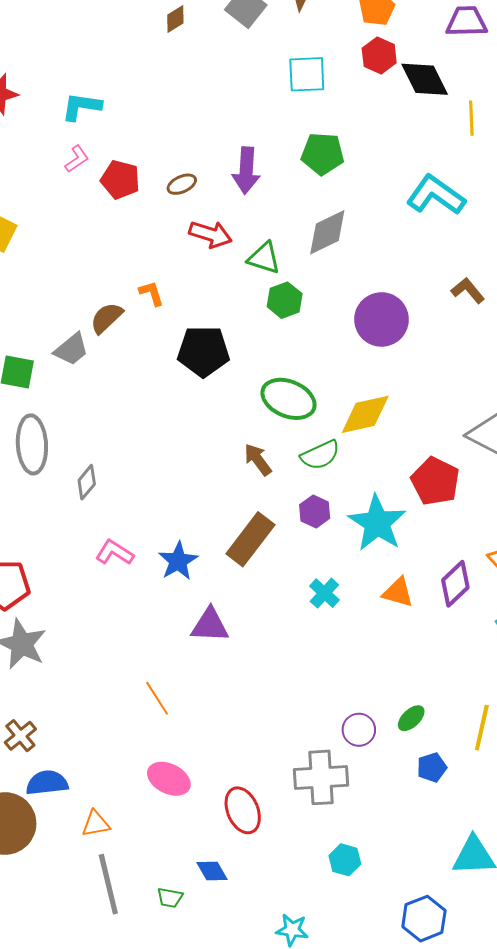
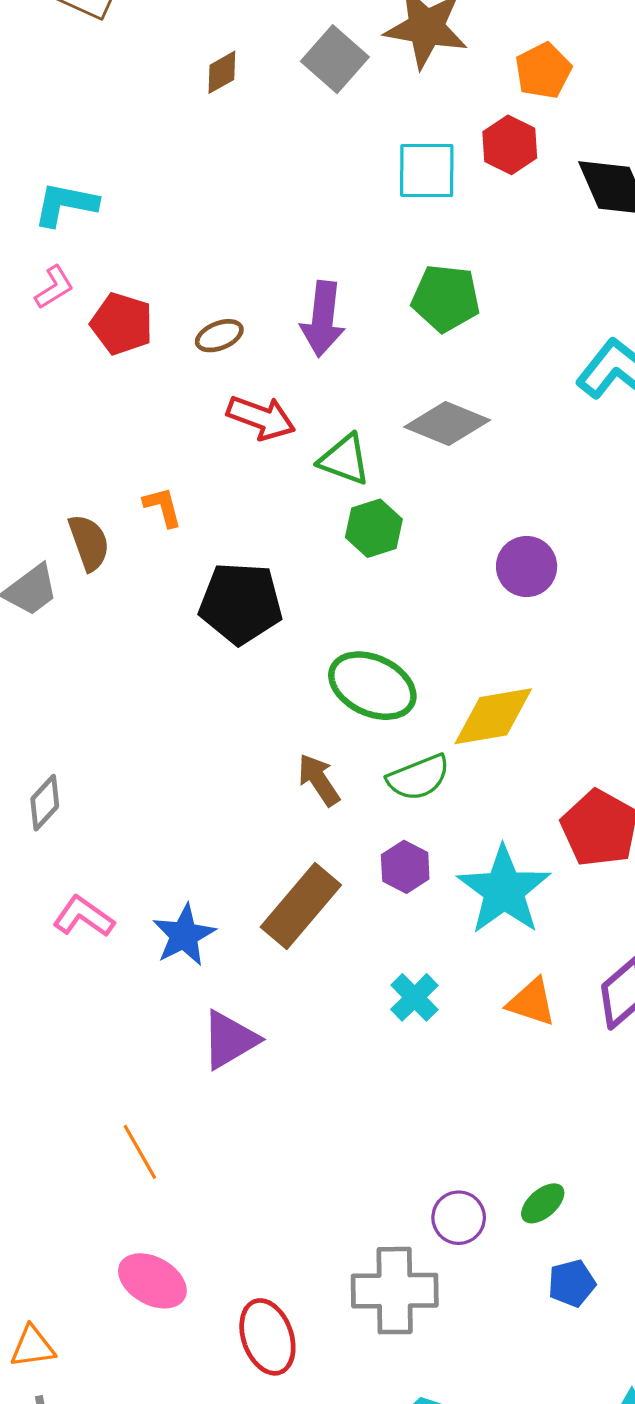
red hexagon: (379, 56) -> (510, 145), moved
gray diamond: (327, 232) -> (447, 424), turned 45
brown semicircle: (106, 318) -> (89, 543), turned 111
purple circle: (381, 319) -> (527, 567), size x0.7
purple triangle: (210, 625) -> (230, 1040), turned -36

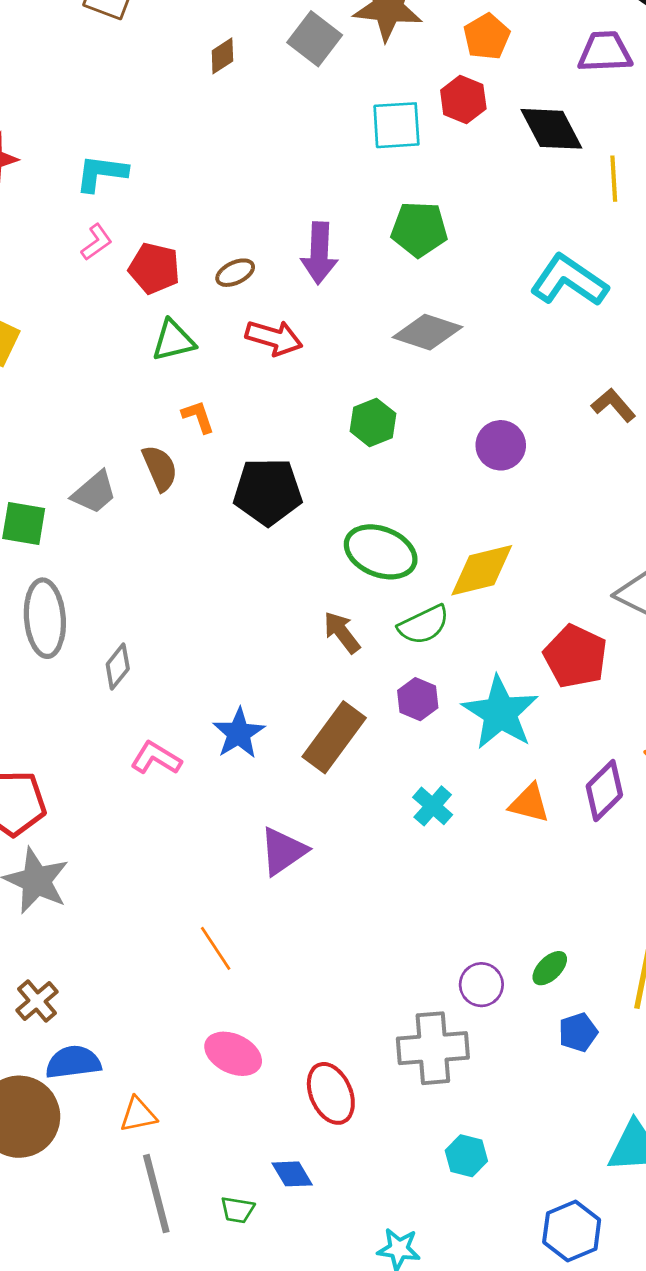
green triangle: (344, 460) -> (173, 341), moved, turned -30
brown semicircle: (89, 543) -> (160, 468), moved
blue star: (184, 935) -> (239, 733), moved

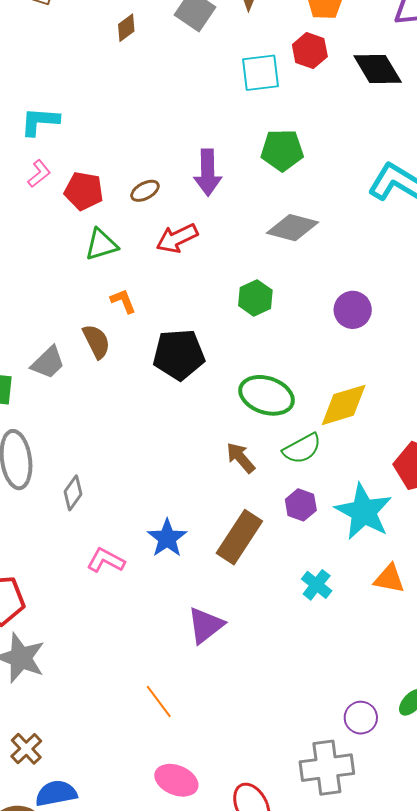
red arrow: (274, 338) -> (177, 238), turned 141

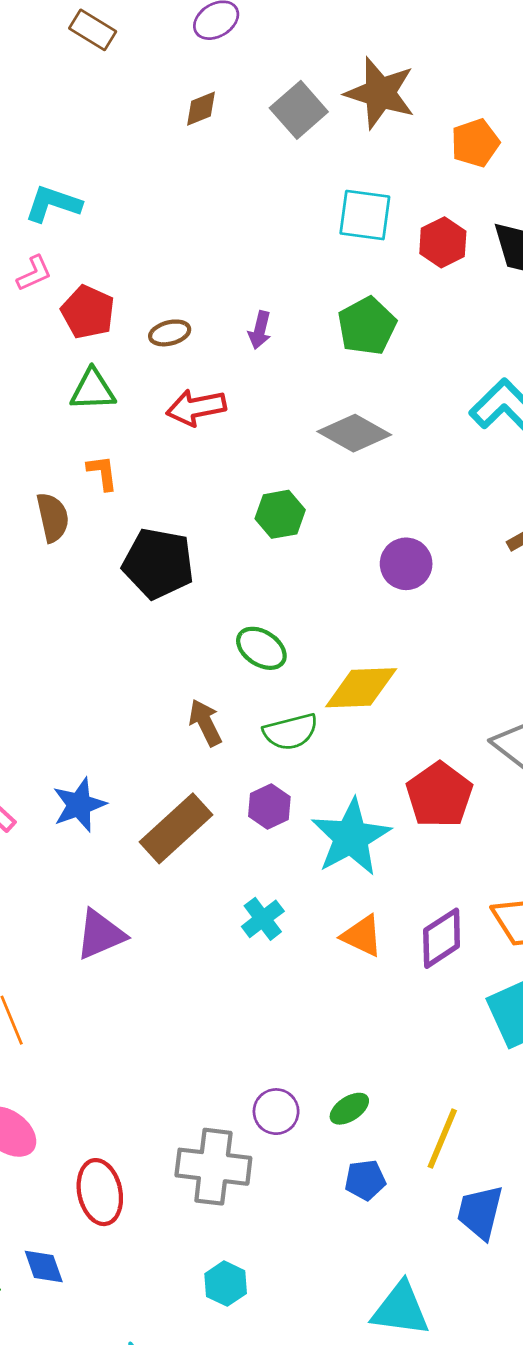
red hexagon: (310, 51) -> (443, 242), moved
green pentagon: (282, 150) -> (367, 326), turned 30
purple arrow: (208, 173) -> (260, 330), size x0.6
green ellipse: (267, 395) -> (261, 648), size x0.7

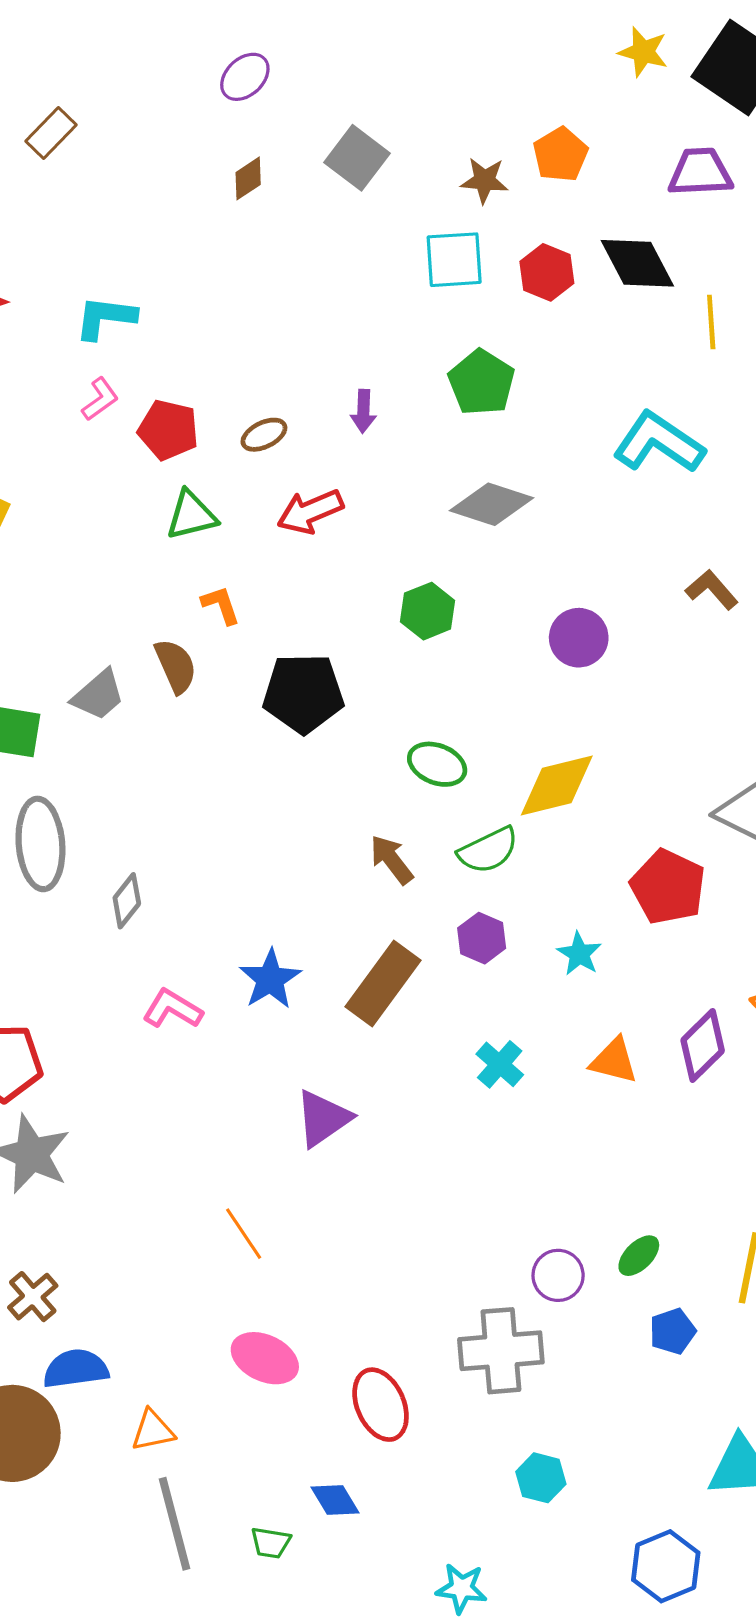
brown rectangle: (93, 30) -> (51, 133), moved, turned -66
brown star: (380, 93) -> (484, 180), moved, size x0.6
cyan star: (351, 837) -> (579, 954), size x0.5

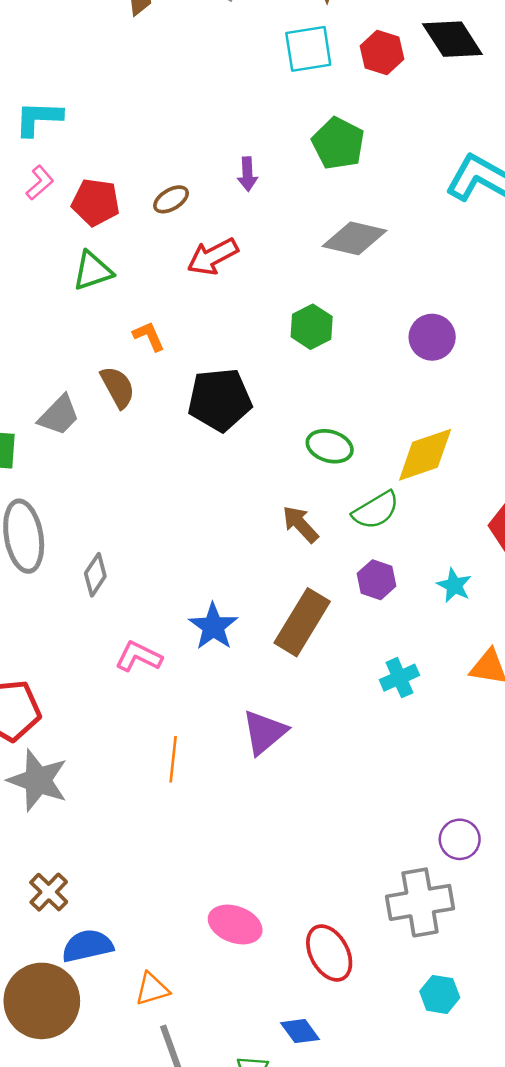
green triangle: (191, 515) -> (93, 271), moved
cyan cross: (500, 1064) -> (399, 678), turned 30
orange line: (244, 1234) -> (173, 759), moved, turned 45
cyan hexagon: (541, 1478) -> (440, 994), moved

